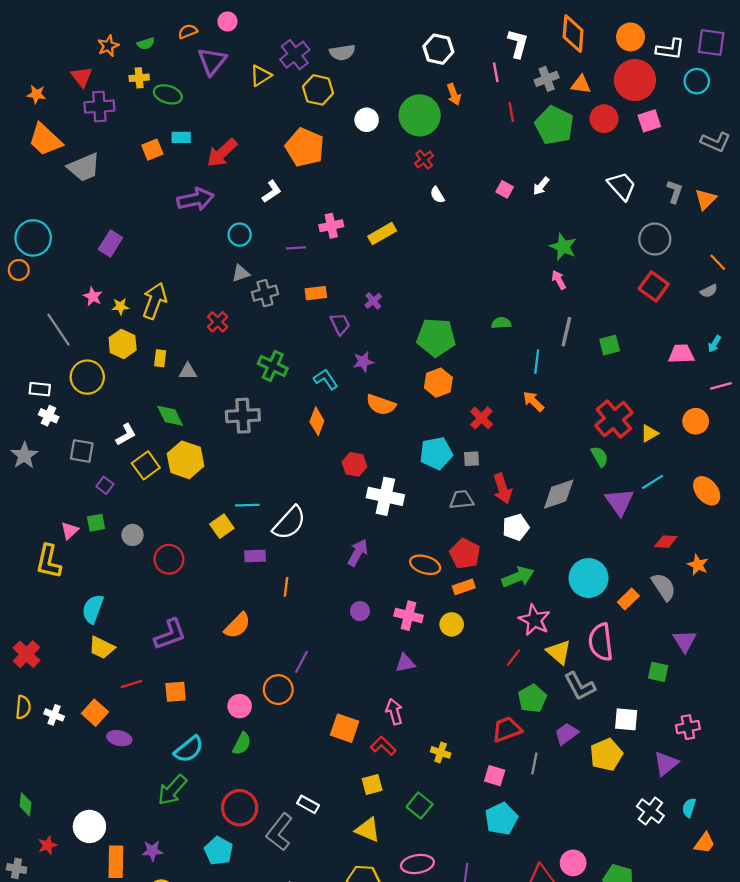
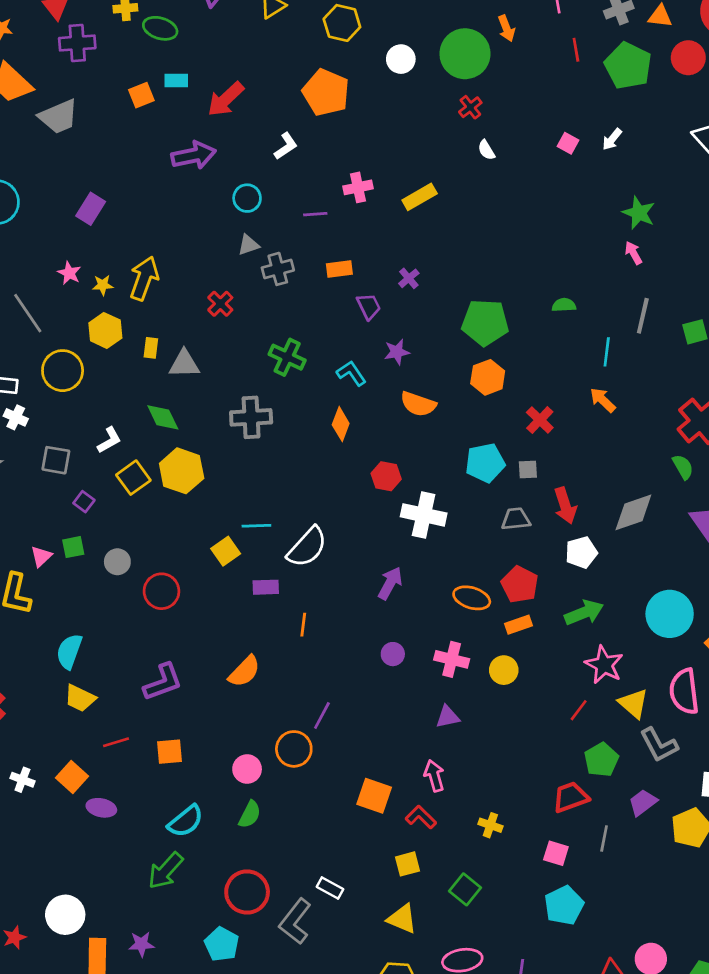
gray triangle: (188, 372) -> (184, 364), size x1.4

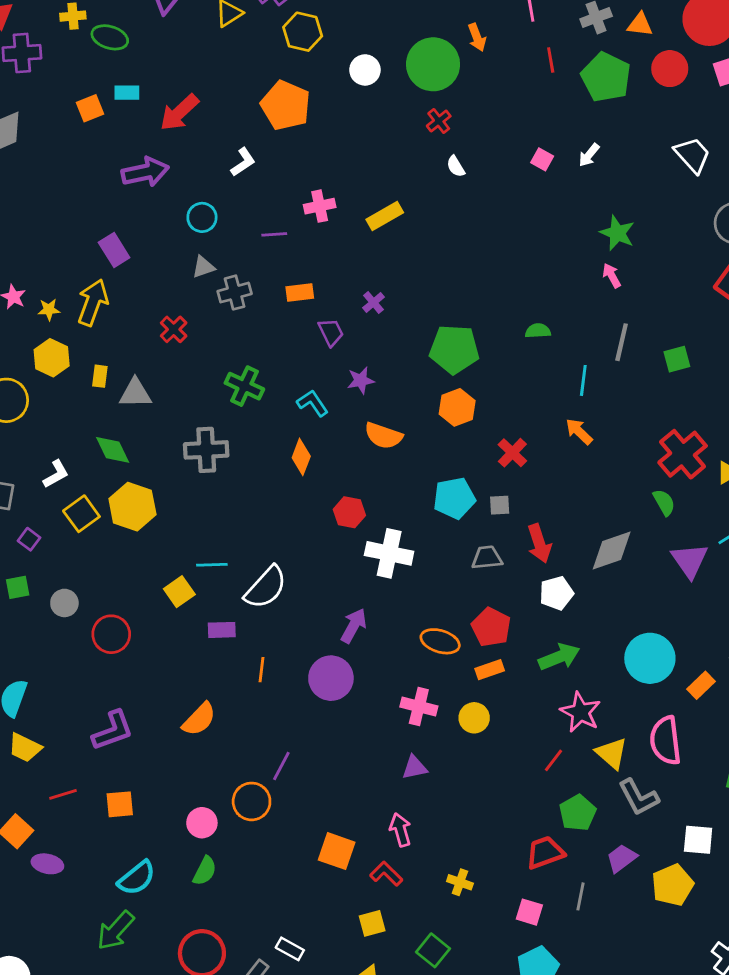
purple rectangle: (91, 209) -> (114, 250), moved, turned -64
purple circle: (393, 654) -> (331, 678), moved, size x1.8

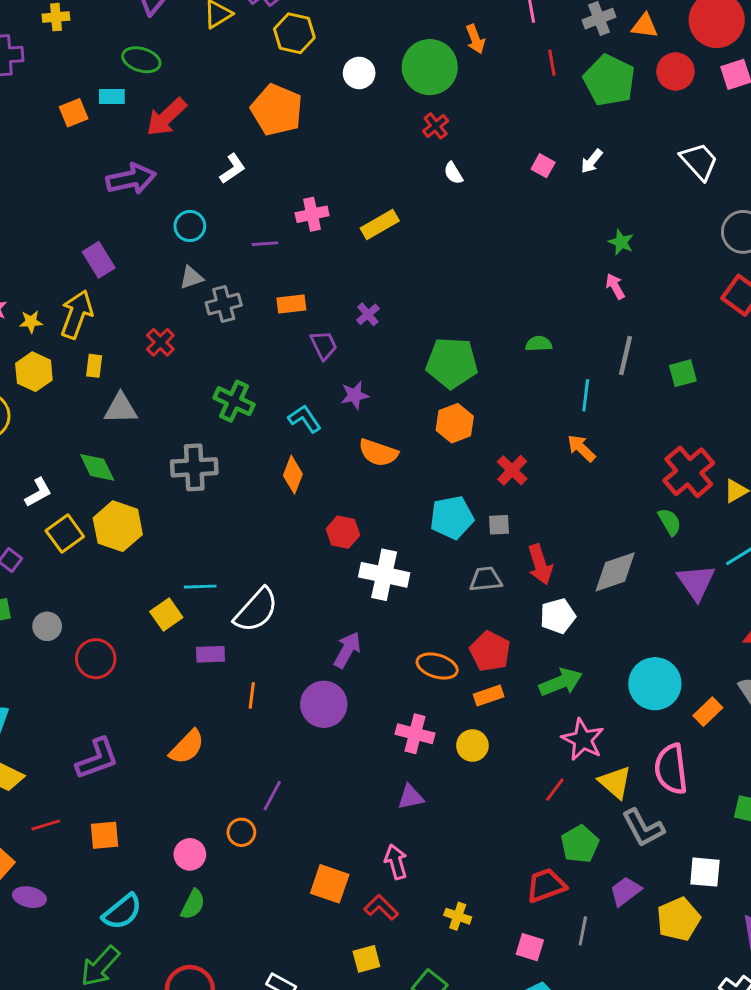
green ellipse: (110, 37) -> (141, 60), moved
green star: (617, 233) -> (621, 242), size x0.7
yellow rectangle: (100, 376) -> (94, 366), moved
orange circle: (252, 801) -> (241, 832), size x0.7

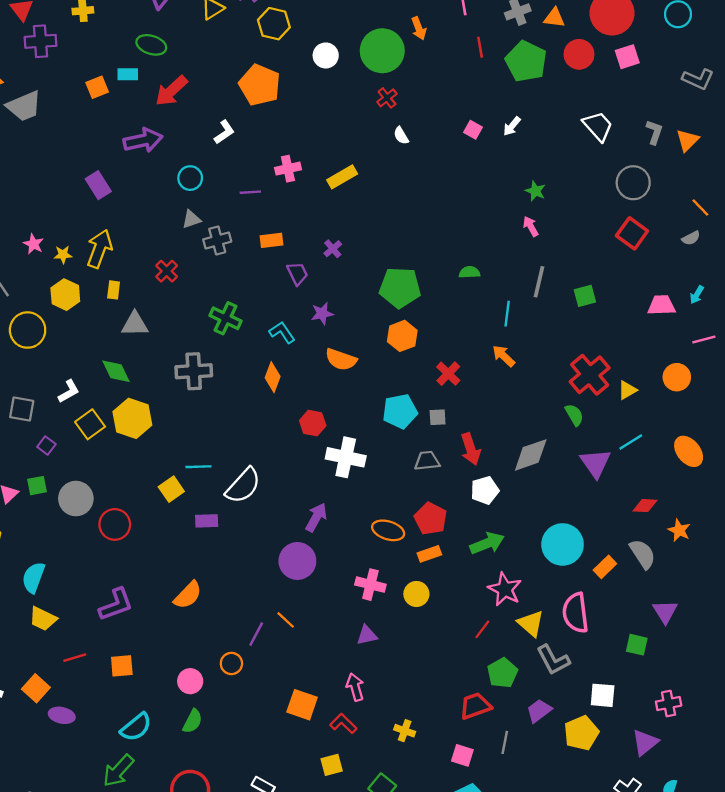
purple rectangle: (99, 260) -> (98, 185), moved
gray circle: (47, 626) -> (76, 499), size x1.5
orange line: (252, 695) -> (286, 620), moved, turned -54

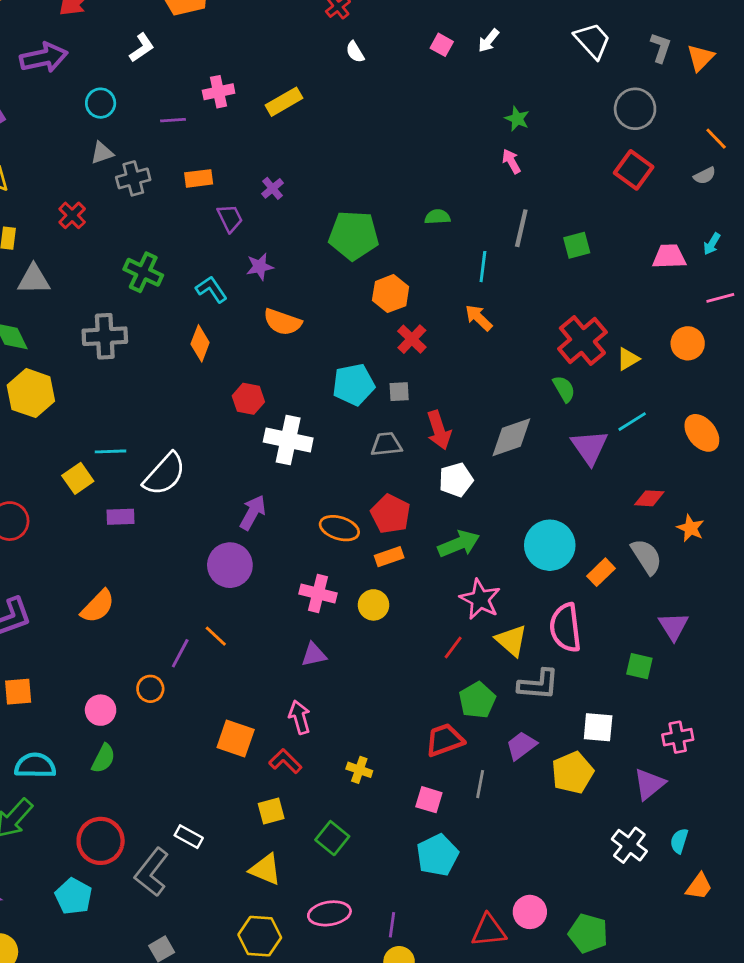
orange hexagon: (402, 336) -> (391, 294), moved
gray L-shape: (553, 660) -> (538, 685), turned -57
cyan semicircle: (136, 727) -> (35, 766), turned -140

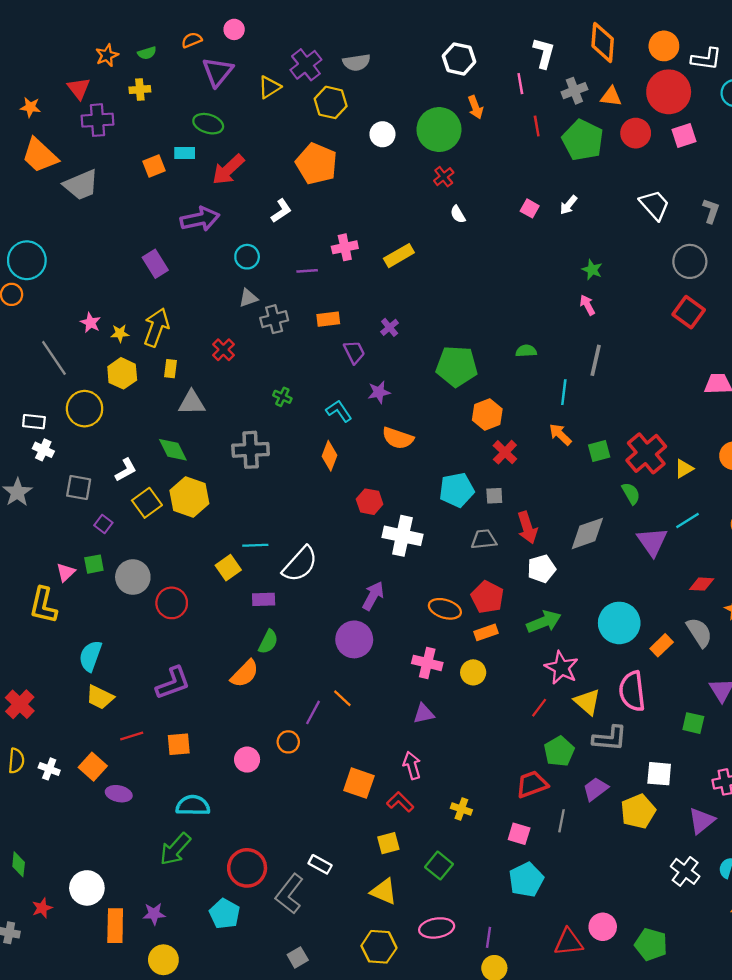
green square: (577, 245) -> (599, 451), moved
green cross: (143, 272) -> (282, 397), size x0.6
green semicircle: (103, 758) -> (268, 642), moved

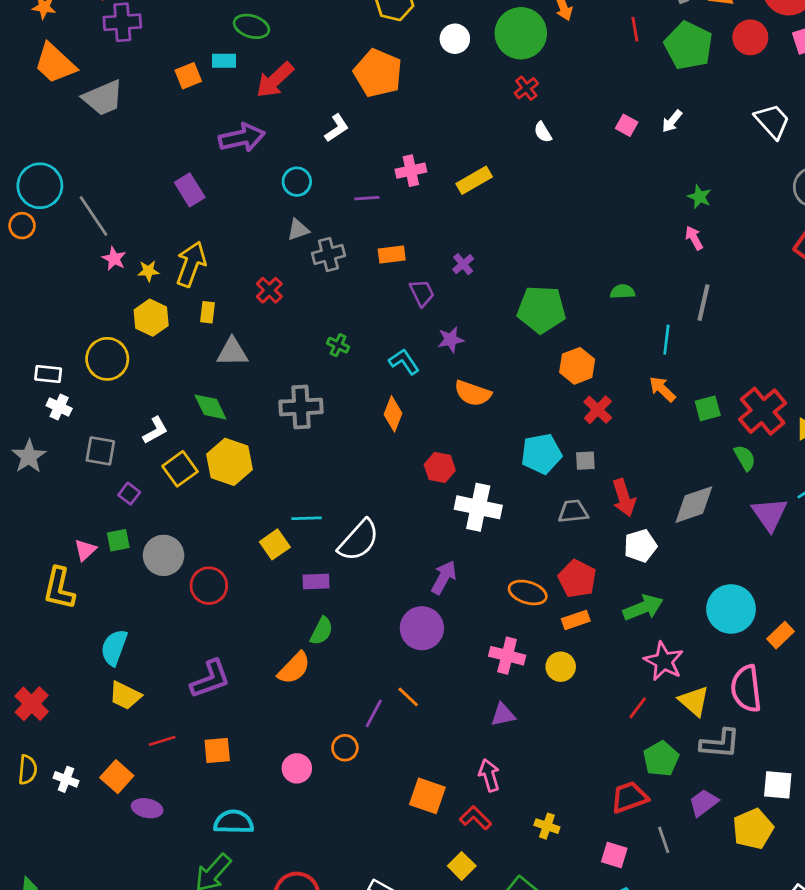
gray line: (54, 358) -> (93, 216), moved
gray line: (561, 821) -> (664, 840), turned -30
yellow square: (388, 843) -> (462, 866), turned -30

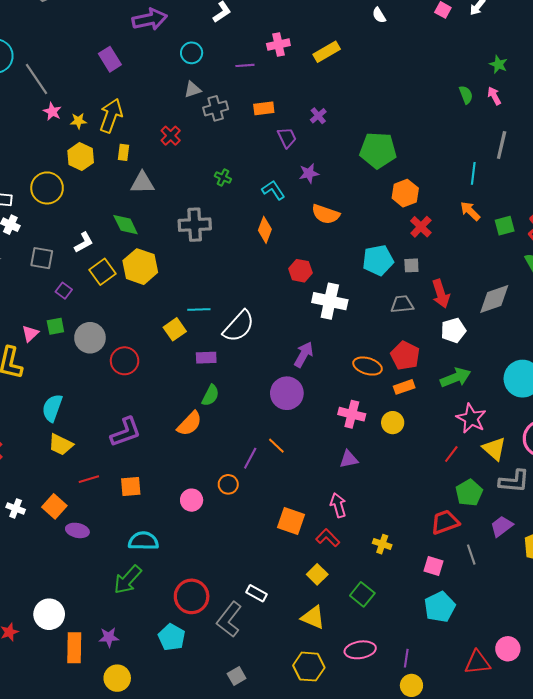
green semicircle: (622, 292) -> (466, 95), moved, turned 72

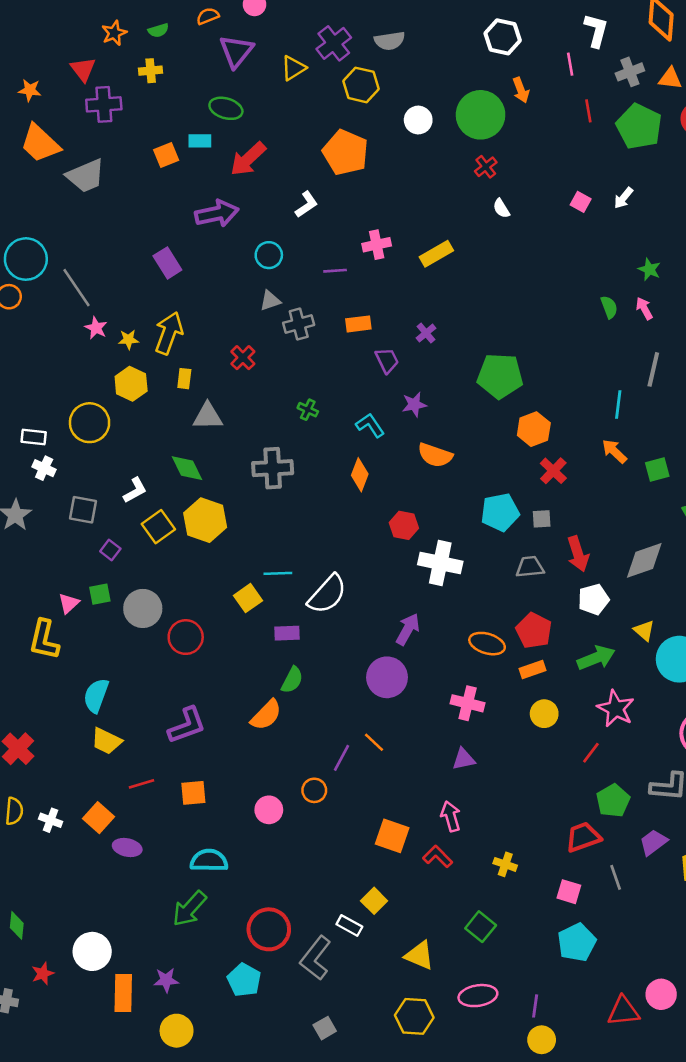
yellow circle: (393, 423) -> (544, 714), moved
yellow triangle: (494, 449) -> (644, 631), moved, size x0.7
yellow square: (317, 574) -> (374, 901), moved

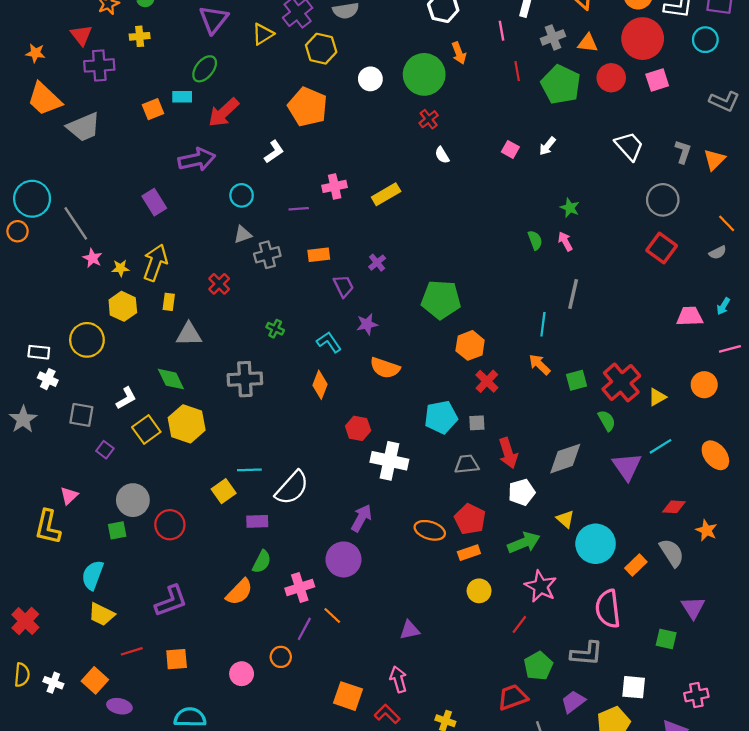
green ellipse: (226, 108) -> (205, 69), turned -68
green square: (100, 594) -> (117, 530), moved
pink cross: (468, 703) -> (300, 587), moved, turned -32

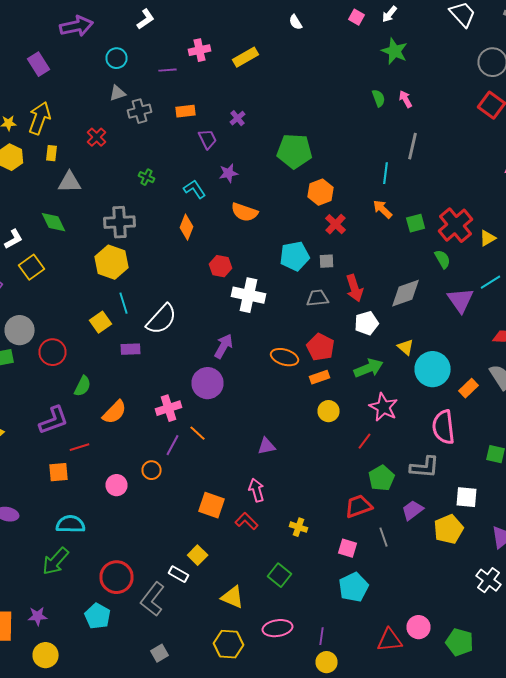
green star: (570, 208) -> (394, 51), moved, size x1.5
yellow hexagon: (187, 424) -> (112, 262), moved
cyan line: (249, 470) -> (124, 303), turned 75
green semicircle: (262, 562) -> (82, 386), moved
red line: (132, 651) -> (80, 447), moved

